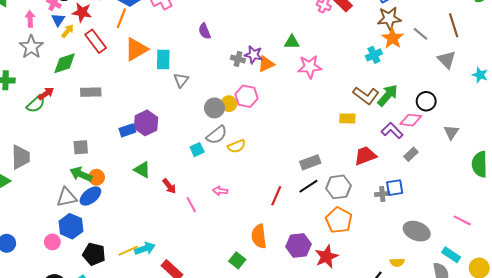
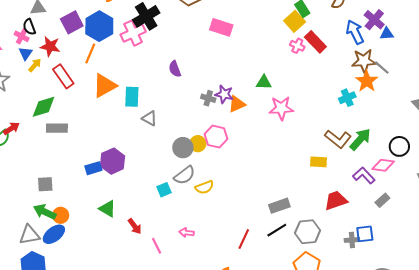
gray line: (421, 34) -> (382, 68), moved
green diamond: (65, 63) -> (44, 107), moved
gray triangle: (181, 80) -> (149, 118), turned -42

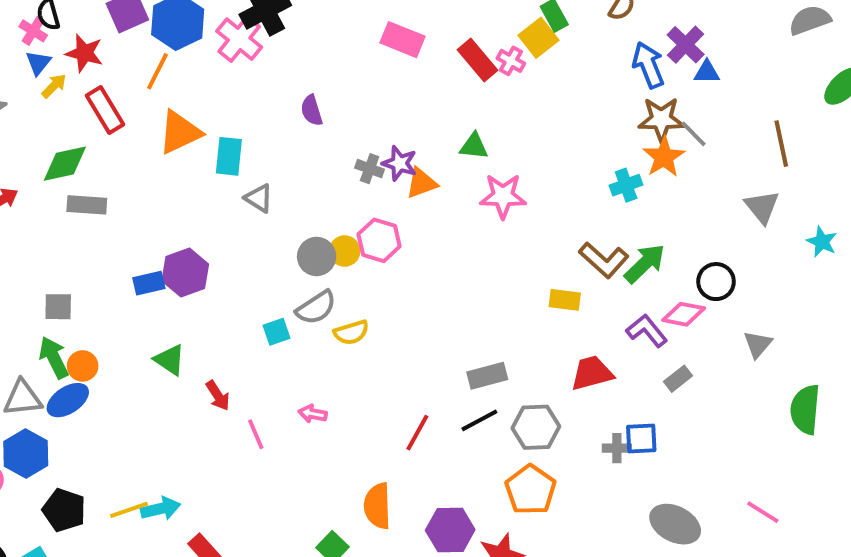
pink cross: (133, 33) -> (239, 39), turned -30
red rectangle: (315, 42) -> (478, 60), moved
pink cross: (297, 46) -> (511, 61), moved
green arrow: (45, 212) -> (54, 358), turned 35

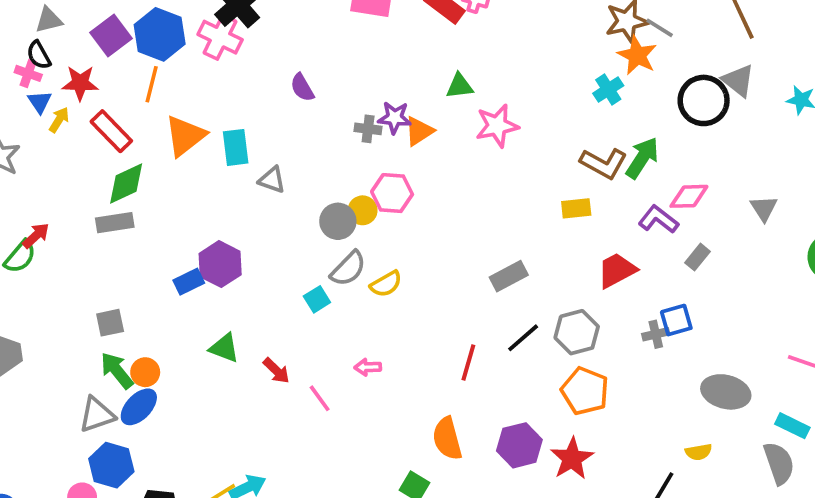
green diamond: (65, 164) -> (126, 183), moved
black circle: (716, 282) -> (704, 100), moved, size x1.4
gray rectangle: (487, 376) -> (509, 276), moved

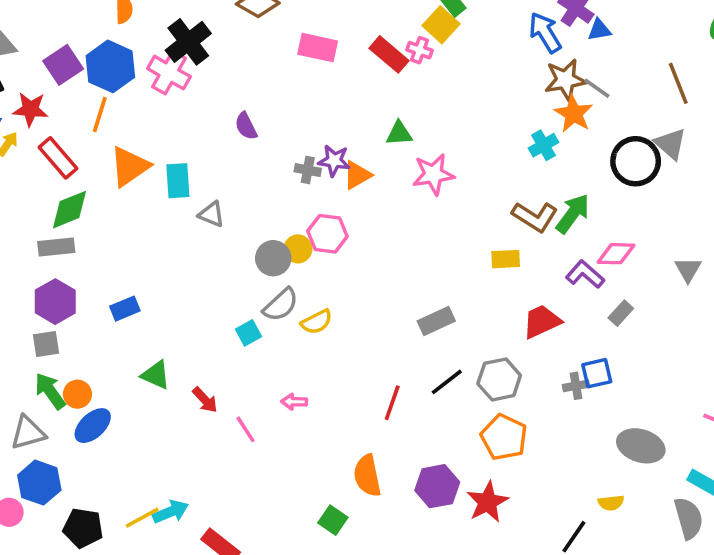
purple hexagon: (220, 264) -> (55, 302), moved
blue ellipse: (139, 407) -> (93, 426), moved

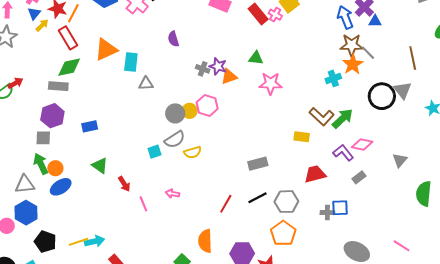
orange line: (100, 115) -> (73, 13), moved
gray triangle: (211, 214) -> (146, 84), turned -35

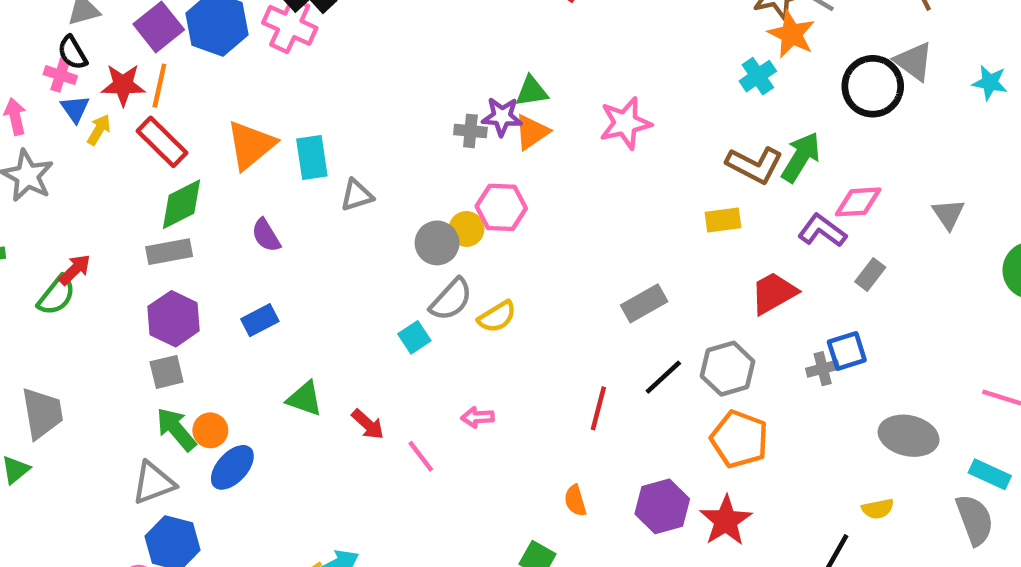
purple semicircle: (173, 39) -> (266, 235), moved
green triangle: (256, 58) -> (532, 91), moved
orange semicircle: (205, 241) -> (575, 501), size x0.6

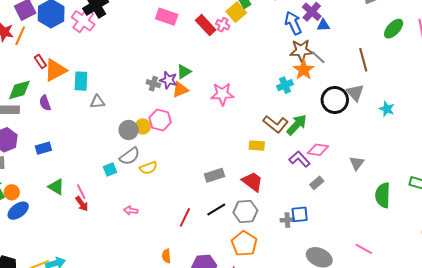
green triangle: (532, 91) -> (184, 72), turned -35
red rectangle: (162, 142) -> (40, 62), moved, size x0.6
purple semicircle: (266, 235) -> (45, 103), moved
red trapezoid: (774, 293) -> (252, 182), moved, turned 55
pink line: (421, 456) -> (81, 192), moved

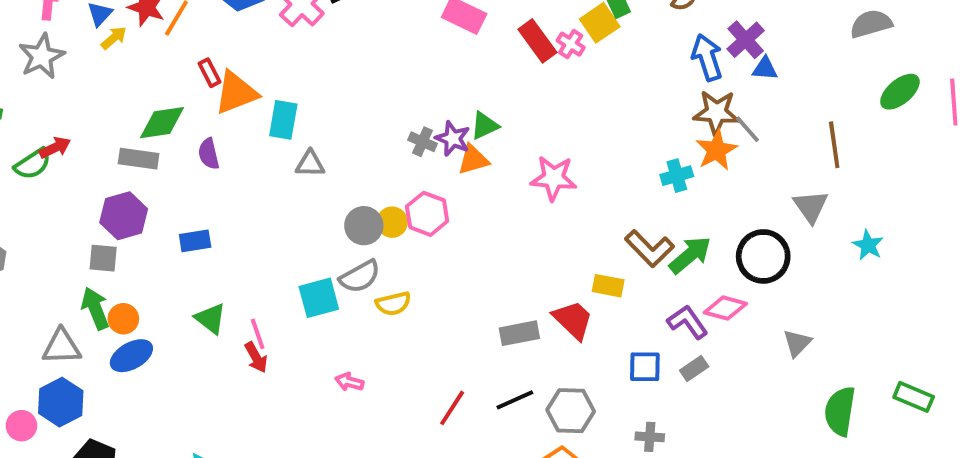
black circle: (335, 100) -> (763, 256), moved
cyan square: (110, 170) -> (319, 298), size x1.5
red trapezoid: (252, 182) -> (573, 320), moved
gray rectangle: (317, 183) -> (694, 369), moved
blue square: (300, 214) -> (645, 367), moved

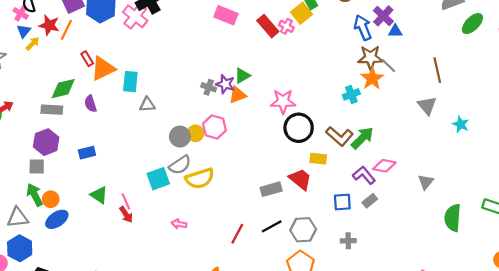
green ellipse: (900, 92) -> (472, 24), moved
black circle: (763, 256) -> (299, 128), moved
yellow semicircle: (393, 304) -> (200, 178), size x1.5

